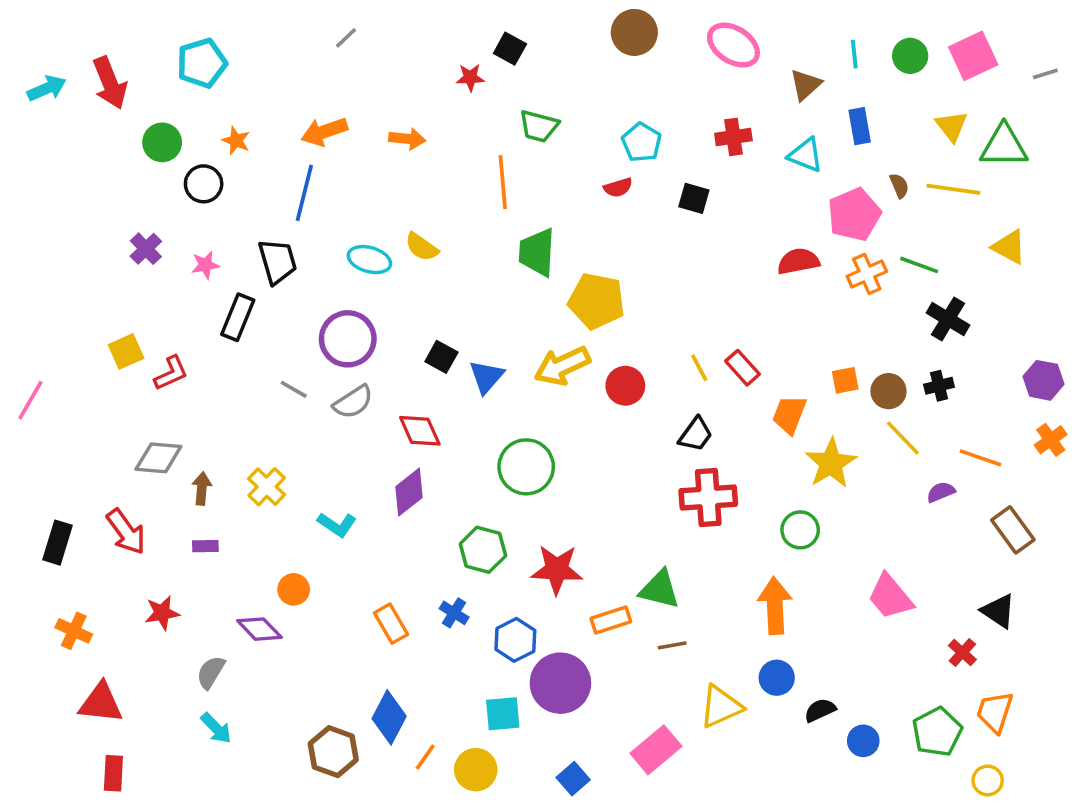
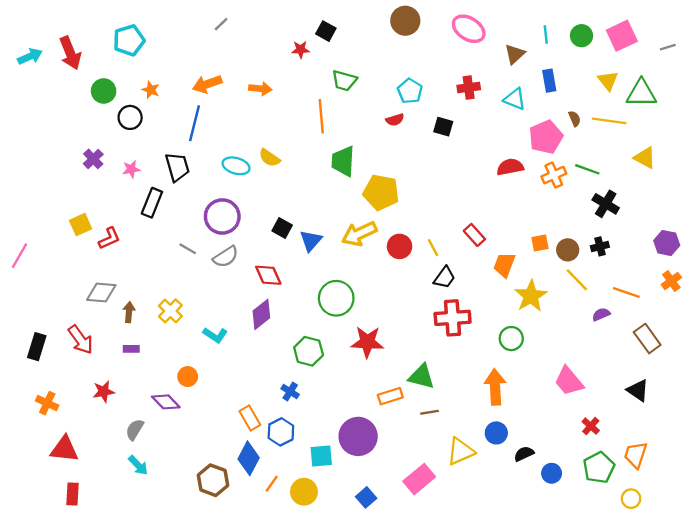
yellow line: (699, 368) -> (433, 248), moved
red star: (557, 570) -> (367, 342), moved
orange rectangle: (391, 624) -> (250, 418), moved
blue hexagon: (515, 640) -> (281, 432), moved
red cross: (962, 652) -> (591, 426), moved

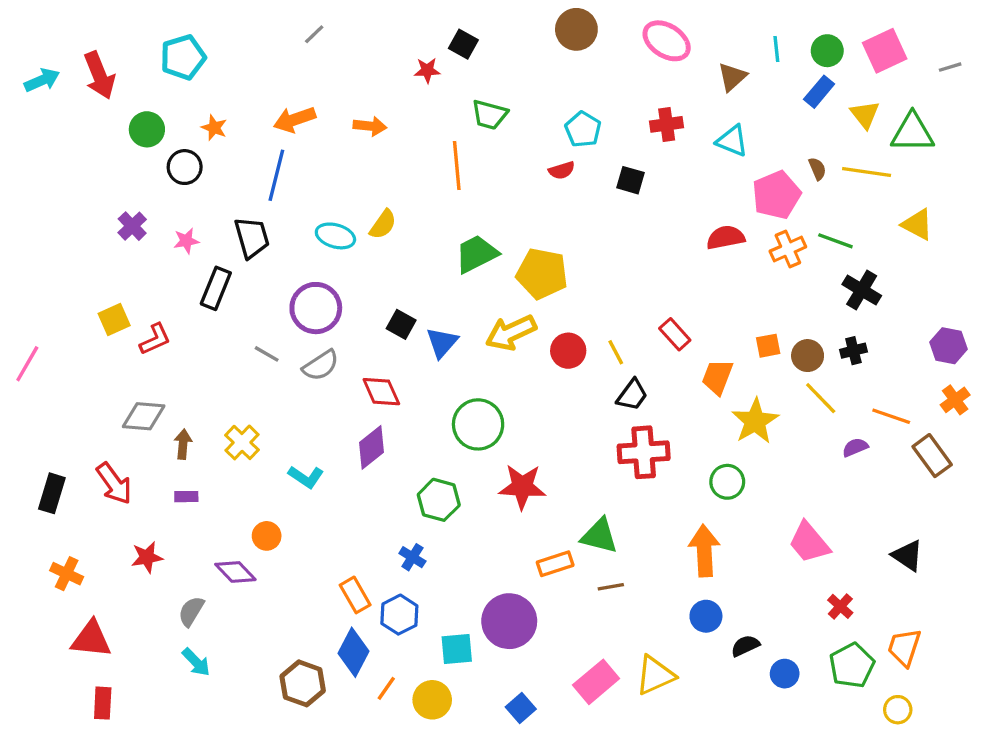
blue rectangle: (549, 81) -> (819, 92), moved, turned 50
yellow semicircle: (269, 158) -> (383, 224), turned -90
green trapezoid: (343, 161) -> (476, 254), moved, turned 60
brown rectangle: (647, 339) -> (932, 456), moved
yellow triangle: (461, 451) -> (655, 675), moved

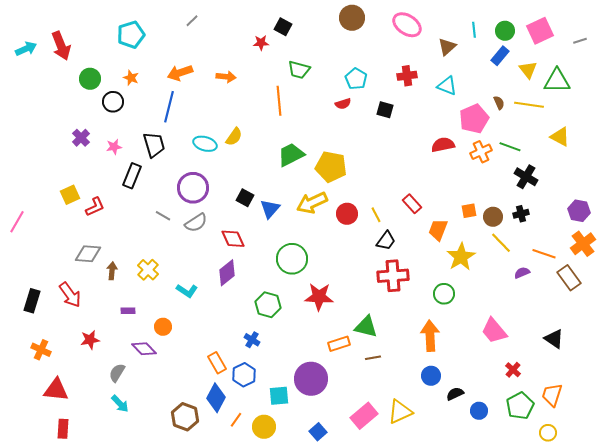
cyan pentagon: (183, 57) -> (131, 35), moved
orange cross: (955, 400) -> (583, 244), size x1.4
purple rectangle: (186, 497) -> (128, 311), moved

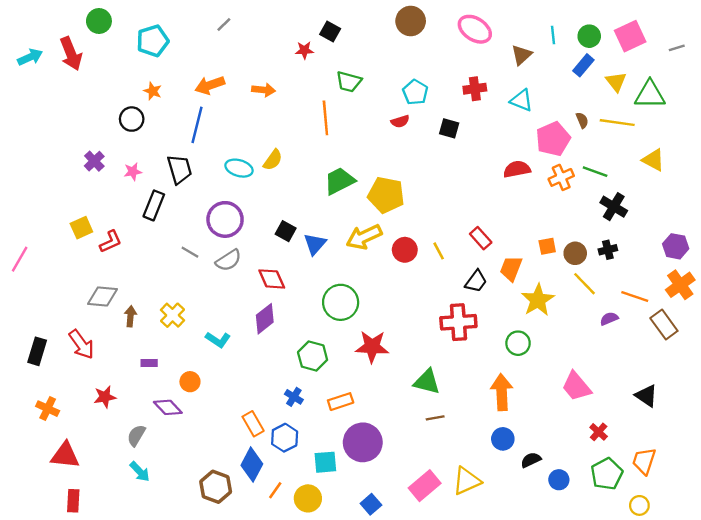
green circle: (90, 79) -> (99, 21), moved
black trapezoid: (386, 241) -> (476, 281), moved
orange rectangle: (339, 344) -> (341, 402), moved

